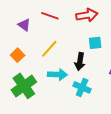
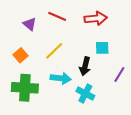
green cross: (24, 86) -> (25, 88), turned 35

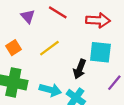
cyan square: (102, 48) -> (100, 52), size x1.5
cyan arrow: (61, 78) -> (50, 90), moved

